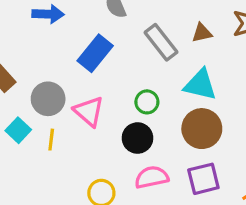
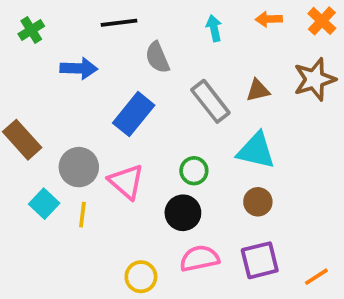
brown circle: (202, 129) -> (258, 202), size x0.6

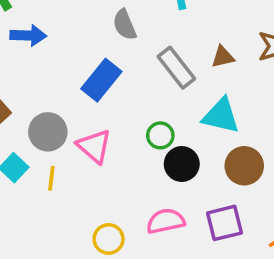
blue arrow: (79, 68) -> (28, 35), moved
brown circle: (258, 202) -> (244, 166), moved, size x1.4
black circle: (183, 213) -> (182, 164), moved

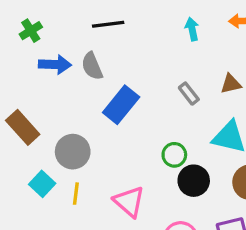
gray semicircle: (125, 25) -> (92, 66), moved
gray rectangle: (176, 68) -> (189, 94), size x0.6
pink triangle: (94, 146) -> (129, 202), moved

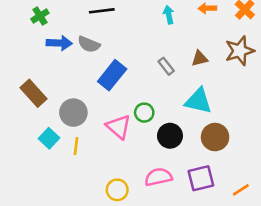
gray semicircle: (92, 66) -> (89, 44), turned -45
green circle: (174, 155) -> (144, 113), moved
pink triangle: (129, 202) -> (118, 127), moved

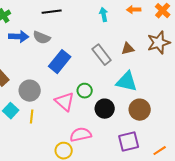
gray rectangle: (166, 66) -> (102, 55), size x1.5
pink semicircle: (158, 177) -> (81, 135), moved

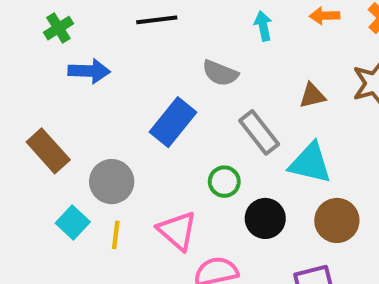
gray semicircle: (42, 38) -> (220, 73), moved
gray rectangle: (102, 55) -> (259, 132), moved
pink triangle: (65, 102) -> (177, 231), moved

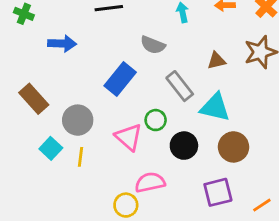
green cross: (58, 28) -> (24, 14), moved, turned -36
pink triangle: (177, 231) -> (129, 137), moved

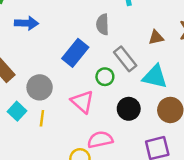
gray semicircle: (153, 45) -> (103, 24), turned 66
green circle: (156, 120) -> (105, 77), moved

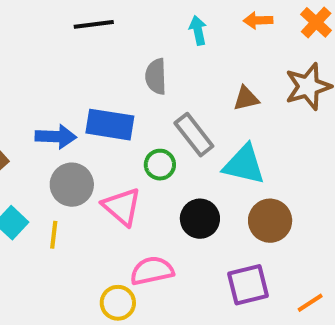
blue arrow: (26, 23) -> (56, 137), moved
blue rectangle: (75, 53) -> (110, 125), turned 60
gray circle: (40, 87) -> (72, 185), moved

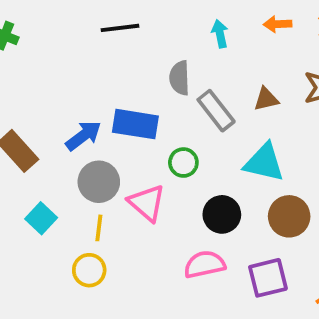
gray rectangle: (194, 135) -> (216, 111), moved
blue arrow: (56, 137) -> (83, 136), turned -39
yellow line: (54, 235) -> (99, 228), moved
pink semicircle: (152, 271) -> (205, 264), moved
yellow circle: (118, 303) -> (89, 270), moved

